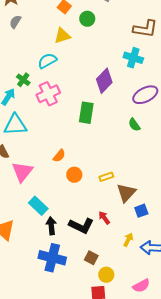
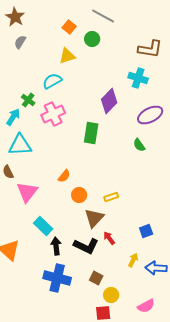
brown triangle: (126, 193) -> (94, 218), moved

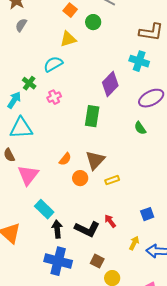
pink cross: (53, 114) -> (54, 97), size x0.6
brown triangle: (94, 218) -> (95, 160), moved

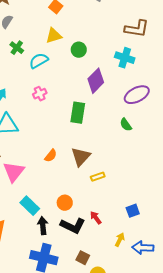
green circle: (93, 22) -> (79, 50), moved
green cross: (29, 83) -> (17, 48), moved
orange circle: (80, 178) -> (65, 203), moved

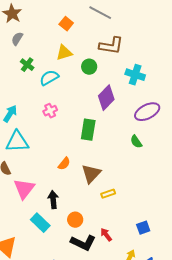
brown L-shape: (137, 29) -> (111, 46), moved
orange semicircle: (51, 156) -> (64, 164), moved
black arrow: (43, 226) -> (53, 200), moved

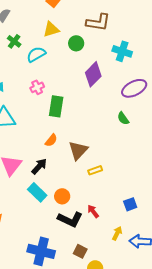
green rectangle: (88, 130) -> (56, 106), moved
black arrow: (53, 200) -> (39, 166), moved, turned 48
cyan rectangle: (40, 223) -> (37, 192), moved

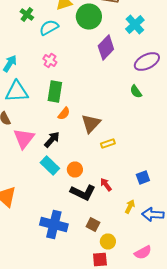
green circle: (76, 43) -> (89, 16), size x1.6
cyan cross: (122, 51) -> (135, 24), turned 30
pink cross: (37, 87) -> (50, 60), turned -32
green rectangle: (56, 106) -> (55, 92), moved

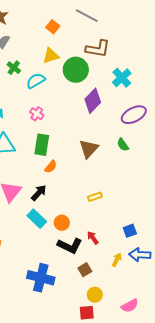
brown triangle: (91, 124) -> (89, 149), moved
blue arrow: (153, 214) -> (140, 255), moved
brown square: (93, 224) -> (85, 270), moved, turned 32

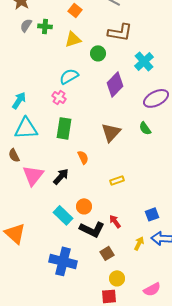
green cross: (14, 68) -> (45, 26), moved, turned -32
green circle: (76, 70) -> (98, 53), size x0.6
cyan semicircle: (36, 81) -> (69, 76), moved
orange semicircle: (51, 167) -> (83, 157), moved, turned -64
cyan rectangle: (37, 219) -> (63, 215), moved

